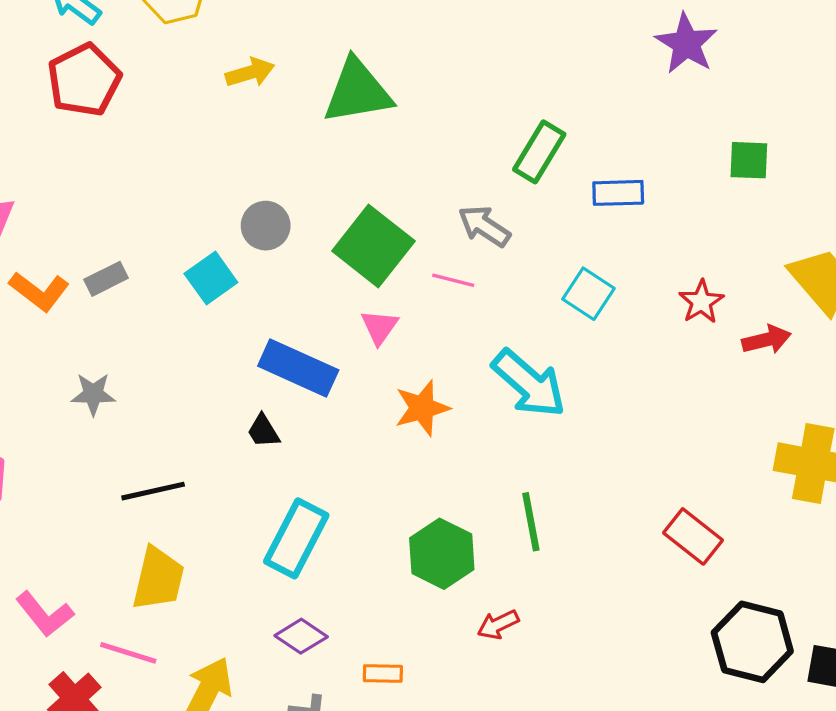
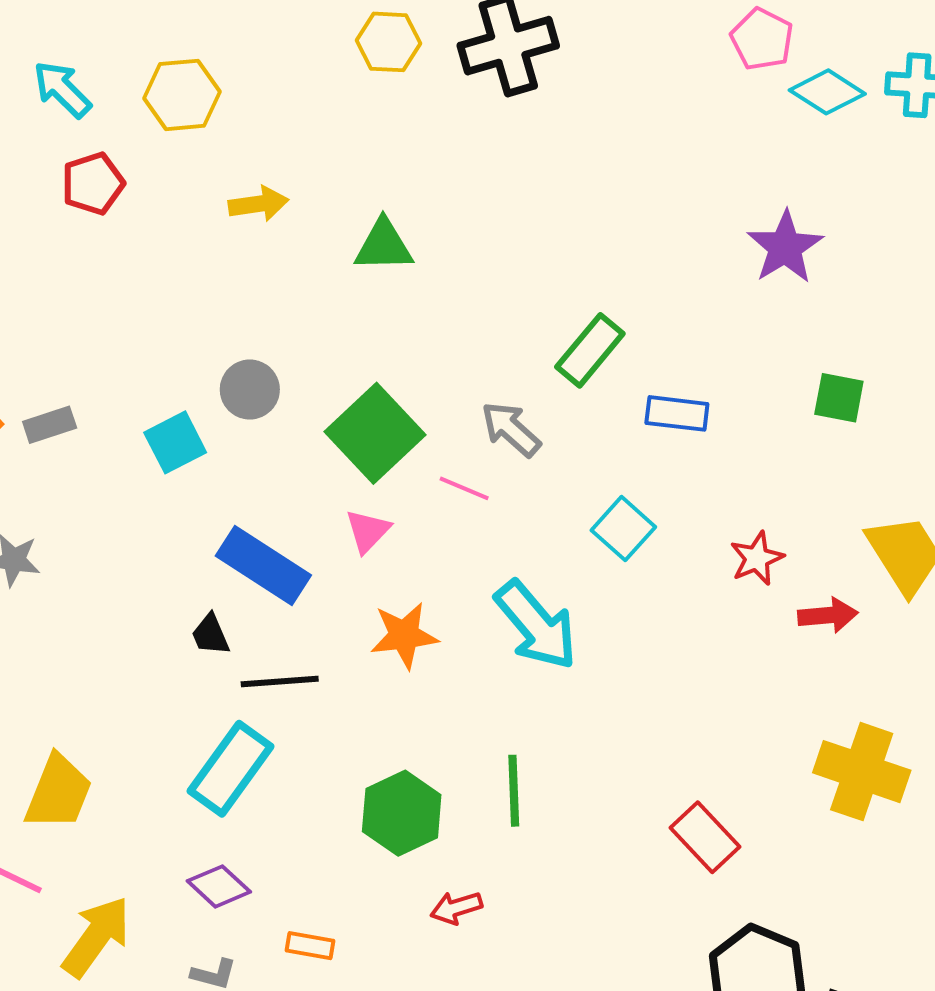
red pentagon: (84, 80) -> (93, 184), moved, size x0.7
green triangle: (358, 91) -> (384, 246), size x0.7
black line: (153, 491) -> (280, 682), moved

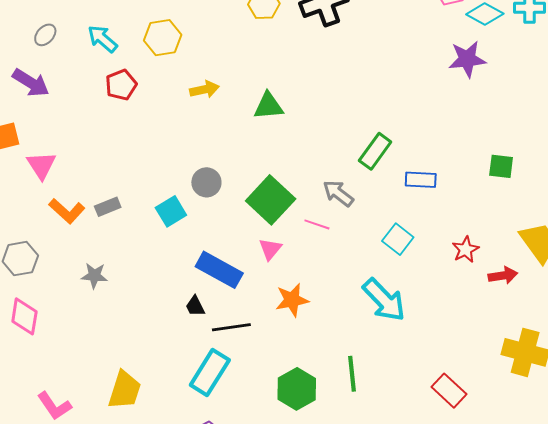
purple star: (785, 247) -> (467, 59), moved, turned 30
cyan arrow: (536, 625) -> (384, 300), moved

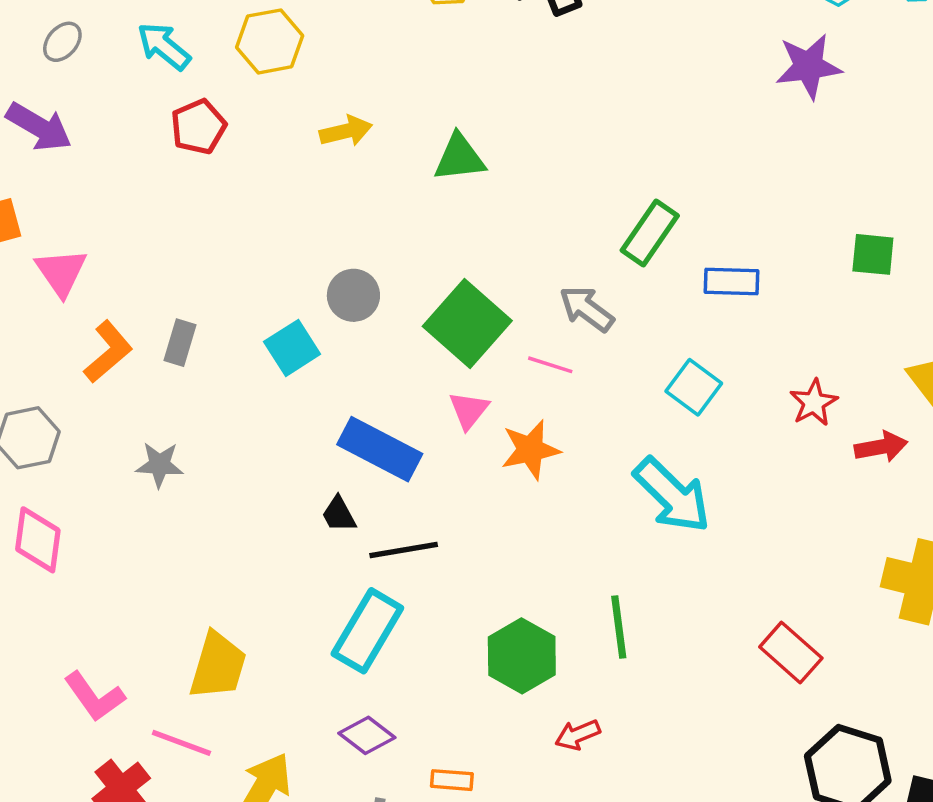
gray rectangle: (108, 207) -> (180, 343), turned -50
orange L-shape: (67, 211) -> (108, 352), turned -81
orange star: (292, 300) -> (530, 450), moved

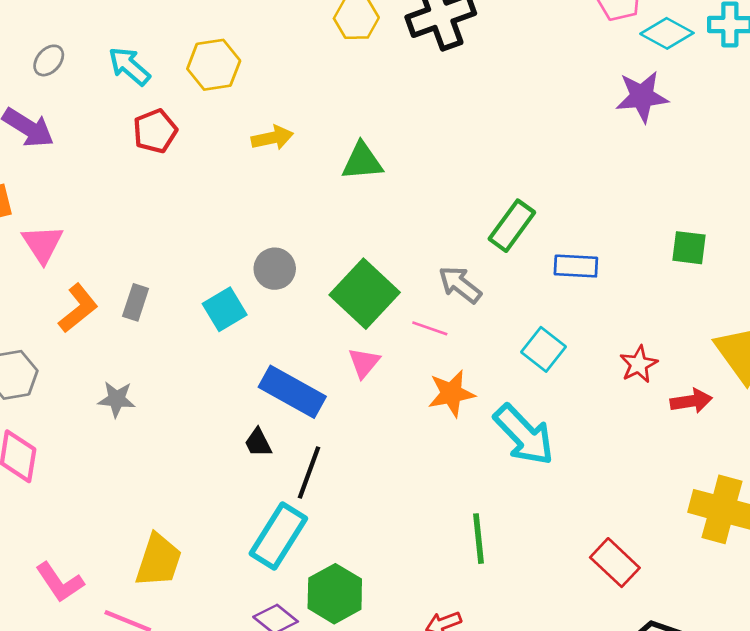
orange star: (530, 450) -> (451, 393), moved
black line: (404, 550) -> (309, 472), turned -62
green hexagon: (522, 656) -> (335, 594), moved

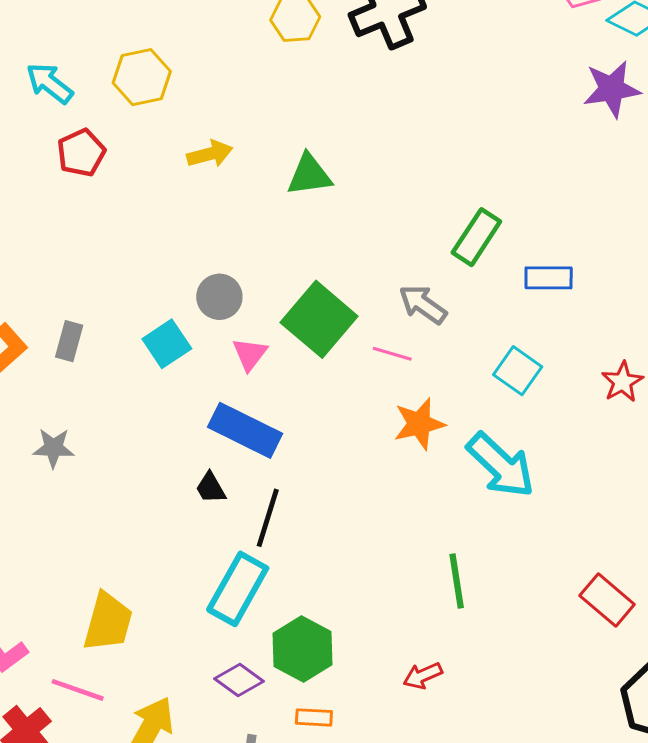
pink triangle: (364, 363) -> (250, 354), moved

